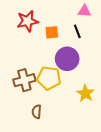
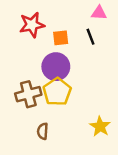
purple circle: (67, 59) -> (56, 67), moved
yellow pentagon: (49, 78) -> (57, 92), turned 30
yellow star: (85, 93) -> (100, 126), moved

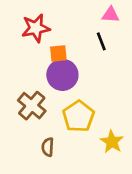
orange square: (61, 38) -> (58, 53), moved
yellow pentagon: (57, 92) -> (78, 116), moved
brown cross: (28, 94) -> (32, 106), turned -35

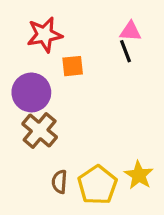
pink triangle: (111, 15) -> (130, 31), moved
purple circle: (62, 75) -> (31, 92), moved
yellow pentagon: (78, 116) -> (97, 185), moved

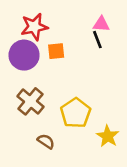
purple circle: (31, 92) -> (24, 55), moved
brown semicircle: (59, 182) -> (46, 141), turned 120
yellow pentagon: (97, 185) -> (76, 113), moved

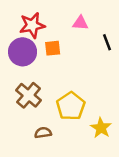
pink triangle: (101, 24) -> (80, 23), moved
black line: (97, 40) -> (107, 42), moved
brown semicircle: (46, 141) -> (43, 133), turned -42

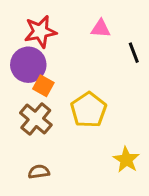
orange square: (53, 48) -> (43, 86), moved, turned 35
yellow pentagon: (71, 106) -> (89, 110), moved
brown semicircle: (43, 133) -> (39, 172), moved

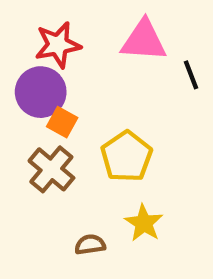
pink triangle: (101, 29) -> (144, 41), size x1.6
yellow star: (126, 160) -> (144, 223), moved
brown semicircle: (39, 172) -> (90, 245), moved

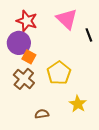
pink triangle: (144, 41) -> (67, 19), turned 40
red star: (58, 45) -> (27, 21), turned 30
yellow star: (144, 223) -> (78, 104), moved

